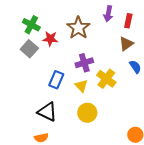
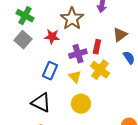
red rectangle: (128, 21) -> (97, 47), moved
red star: (50, 39) -> (52, 37), moved

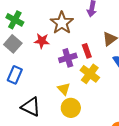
red rectangle: (97, 47) -> (87, 51), turned -32
blue rectangle: (50, 71) -> (15, 75), moved
yellow triangle: (75, 77) -> (64, 89), moved

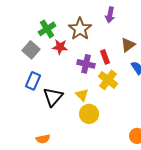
green cross: (15, 20) -> (47, 29), moved, turned 30
purple cross: (68, 58) -> (86, 64), turned 30
black triangle: (31, 107) -> (53, 97), moved, turned 45

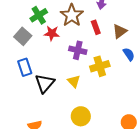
red rectangle: (105, 57) -> (96, 27), moved
yellow cross: (108, 80) -> (100, 66), turned 36
blue rectangle: (33, 81) -> (25, 67), turned -42
yellow circle: (89, 114) -> (81, 116), moved

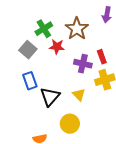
red rectangle: (96, 27) -> (102, 57), moved
yellow circle: (81, 116) -> (70, 124), moved

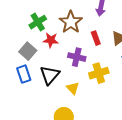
gray square: (28, 50) -> (28, 51), moved
red rectangle: (102, 57) -> (96, 38), moved
black triangle: (50, 97) -> (50, 75), moved

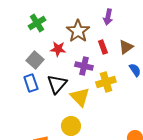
green cross: (38, 22) -> (37, 23), moved
yellow triangle: (73, 88) -> (80, 97), size x1.5

